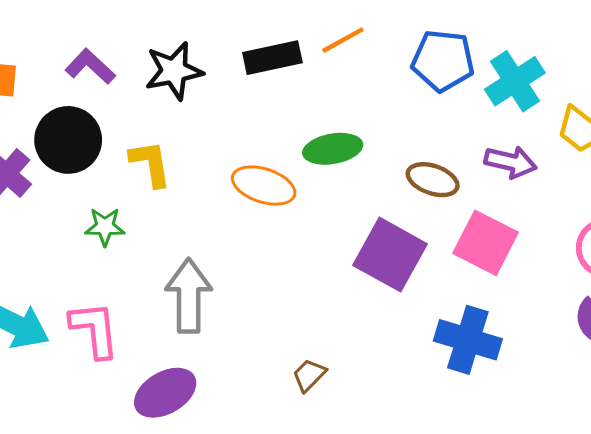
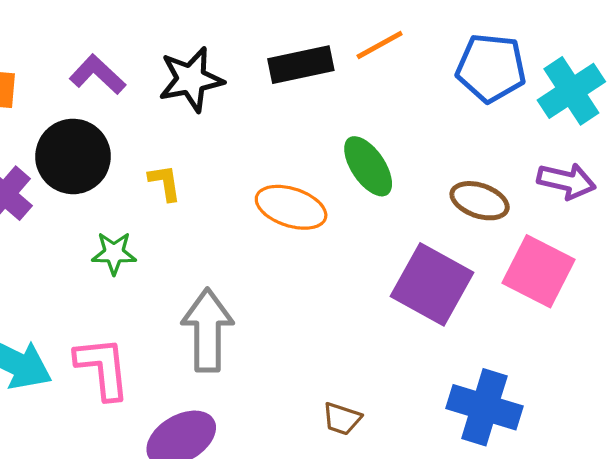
green ellipse: (333, 149) -> (368, 166), turned 66
yellow L-shape: (150, 163) -> (165, 183), size x0.7
blue cross: (468, 340) -> (484, 407), moved
brown trapezoid: (309, 375) -> (342, 419), turned -117

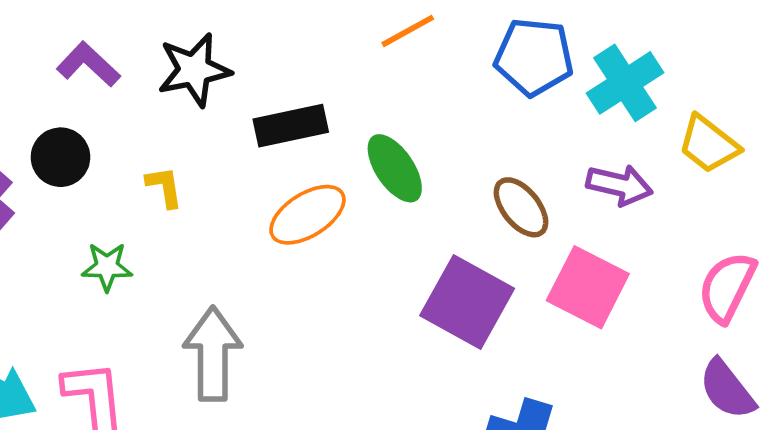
black rectangle: (301, 65) -> (291, 126), moved
black circle: (73, 156) -> (60, 157), size x0.7
brown ellipse: (480, 201) -> (521, 207), turned 32
orange ellipse: (291, 207) -> (307, 215), turned -50

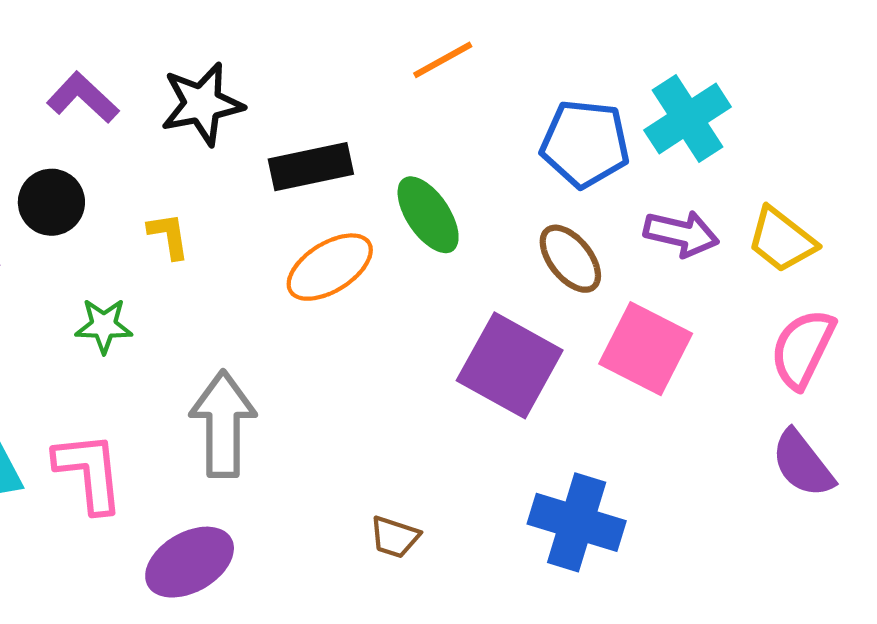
blue pentagon: (534, 57) -> (585, 144), moved
yellow trapezoid: (709, 144) -> (782, 240), moved

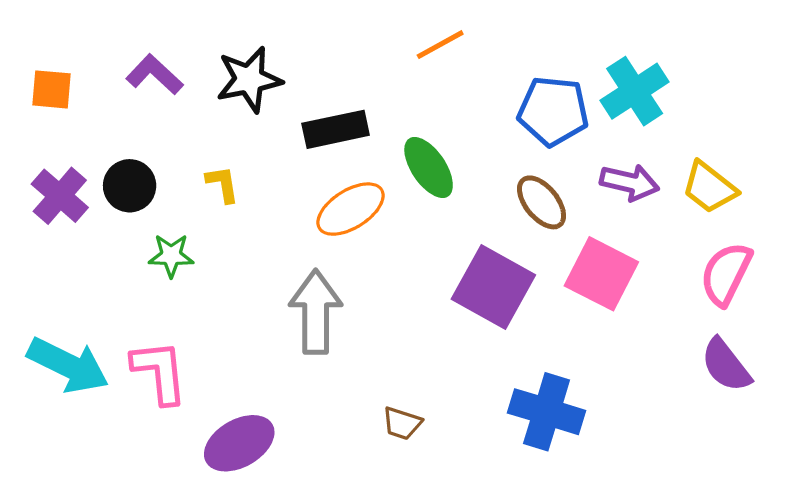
black circle: (51, 202) -> (130, 186), moved
gray arrow: (223, 424) -> (316, 312), moved

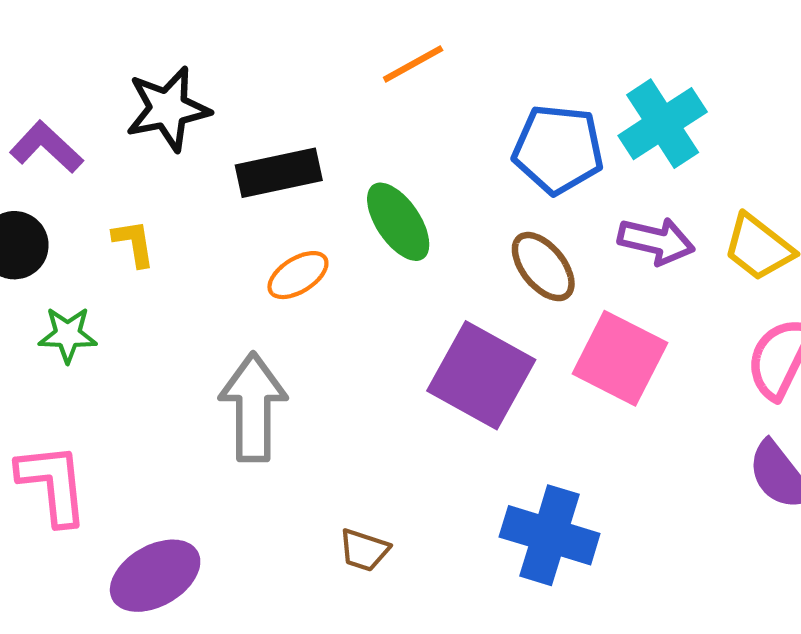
purple L-shape: (154, 74) -> (46, 147), moved
orange ellipse: (351, 209) -> (298, 275), size x0.7

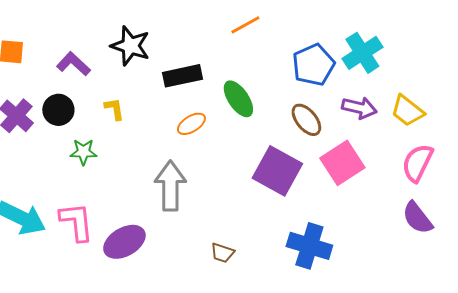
black star: (168, 109) -> (130, 46), turned 30
blue pentagon: (558, 149) -> (313, 65), turned -30
pink square: (620, 358) -> (342, 163), turned 30
purple ellipse: (155, 576) -> (124, 242), moved

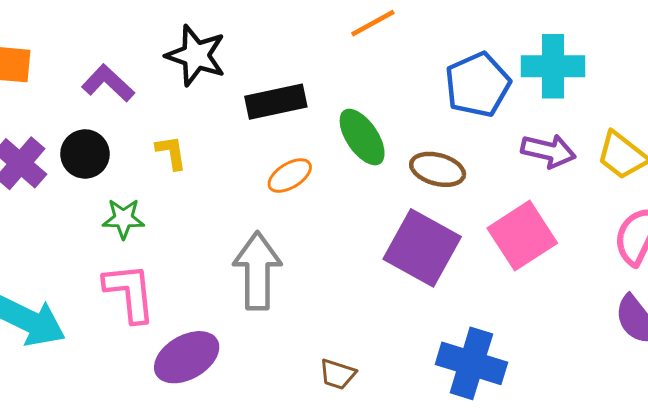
cyan cross: (362, 53) -> (553, 66), turned 33
brown ellipse: (306, 120) -> (438, 169), moved, turned -36
pink L-shape: (76, 222) -> (130, 293), moved

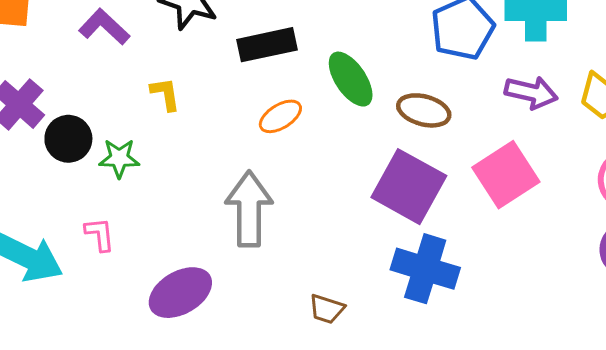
black circle: (85, 154) -> (68, 139), moved
pink L-shape: (130, 293) -> (100, 234), moved, size x0.6
blue cross: (471, 363) -> (425, 269), moved

